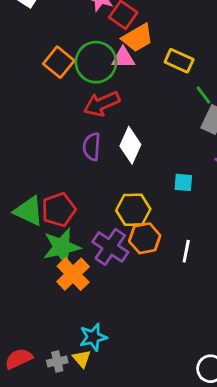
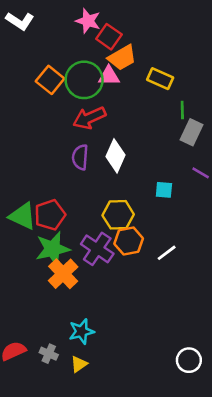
green line: (203, 95) -> (182, 110), turned 36
white line: (186, 251) -> (167, 253), turned 42
yellow triangle: (82, 359) -> (79, 364), moved, turned 36
gray cross: (57, 362) -> (49, 354), turned 36

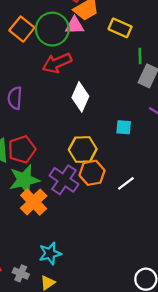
purple semicircle: (80, 157) -> (15, 98), moved

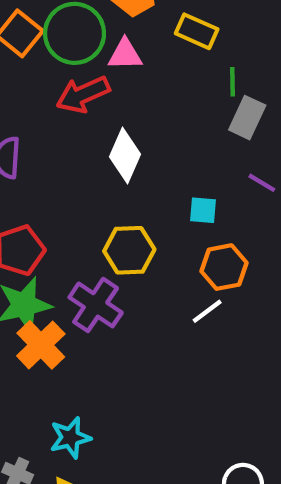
pink triangle: (75, 26) -> (125, 54), moved
orange hexagon: (92, 173) -> (224, 267), moved

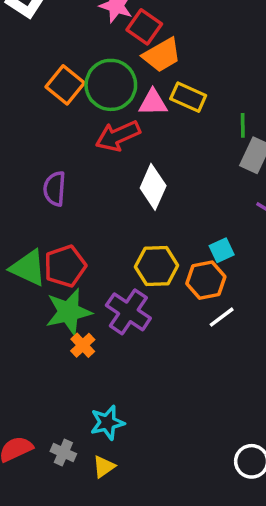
yellow rectangle: (197, 31) -> (188, 97), moved
cyan square: (203, 210) -> (222, 250), moved, turned -30
orange hexagon: (224, 267) -> (206, 280), moved
orange cross: (41, 345) -> (83, 345), size x0.6

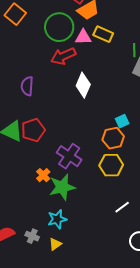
orange square: (65, 85) -> (15, 14), moved
yellow hexagon: (157, 266) -> (111, 165), moved
green star: (69, 312) -> (62, 187), moved
white line: (222, 317) -> (122, 207), moved

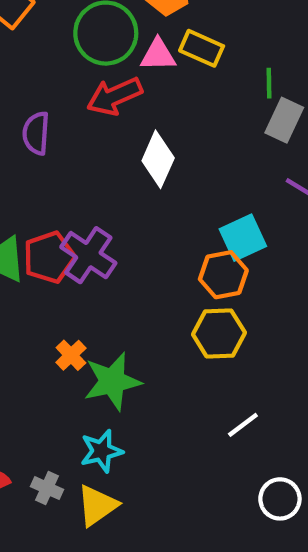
purple semicircle: (27, 86) -> (36, 133), moved
cyan square: (122, 121) -> (243, 238), size x1.5
purple cross: (69, 156) -> (88, 255), moved
yellow triangle: (55, 244) -> (97, 505), size x1.5

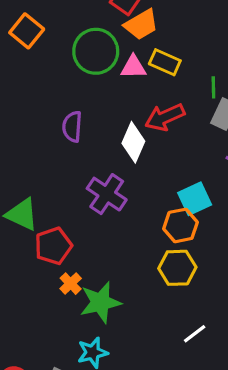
red arrow: (114, 96) -> (165, 117), moved
purple semicircle: (36, 133) -> (72, 127), moved
purple cross: (88, 255) -> (107, 194), moved
red pentagon: (49, 257) -> (53, 246), moved

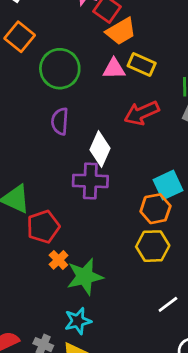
green circle: (96, 51) -> (60, 69), moved
white diamond: (133, 142) -> (100, 149), moved
purple cross: (107, 194) -> (90, 181), turned -32

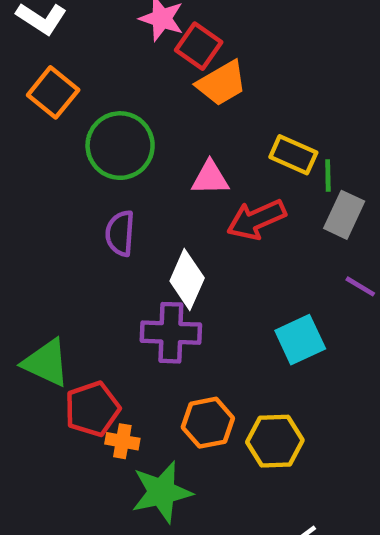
yellow rectangle: (142, 65) -> (293, 155), moved
pink triangle: (114, 69) -> (210, 178), moved
orange hexagon: (155, 209) -> (208, 423), moved
orange cross: (58, 260) -> (122, 441), moved, turned -36

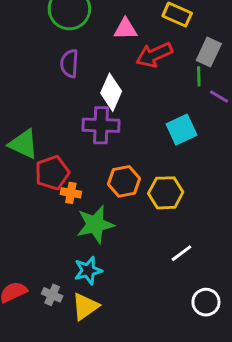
green line: (328, 176) -> (199, 76), moved

